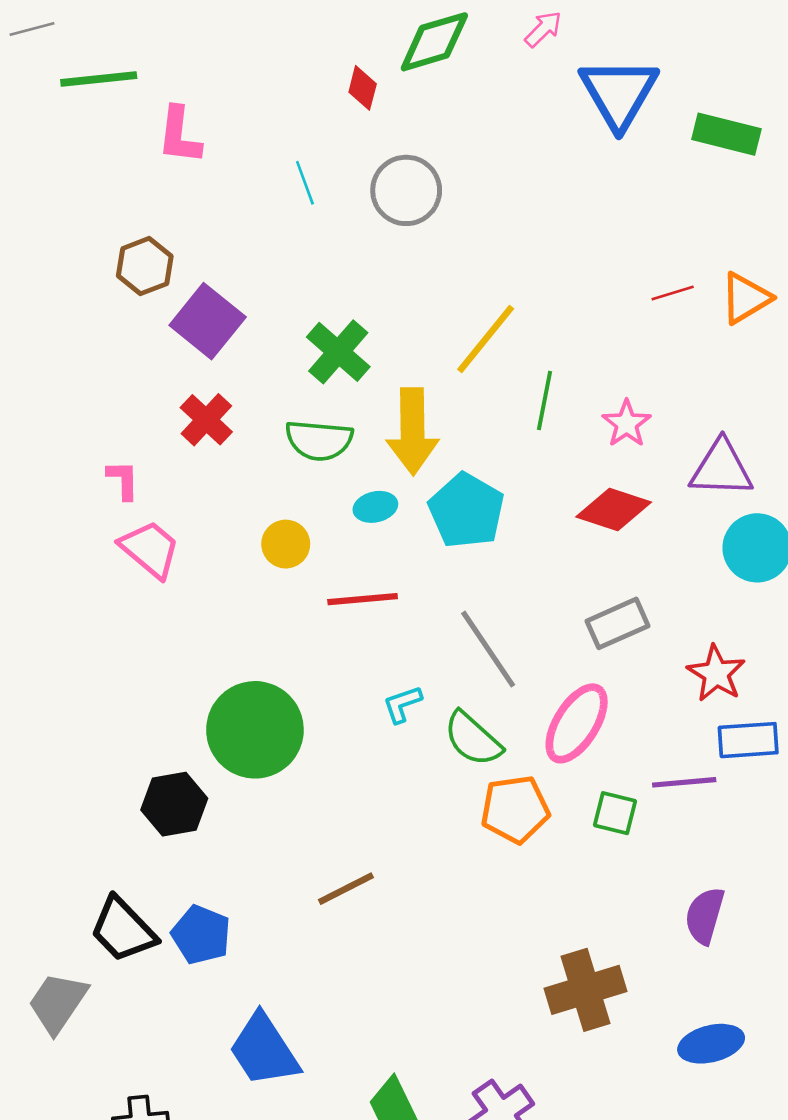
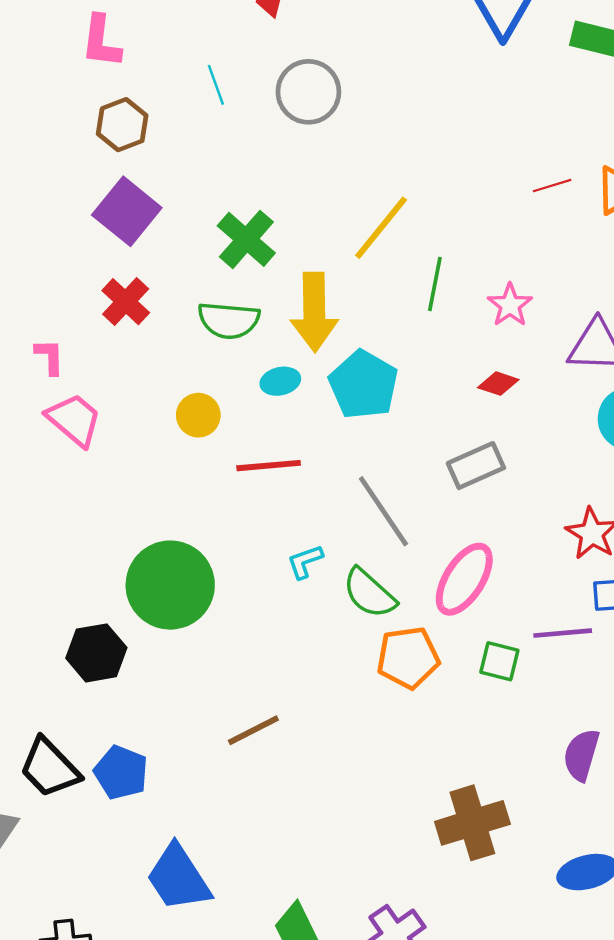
brown hexagon: (145, 266) -> (122, 125), moved
red diamond: (614, 509) -> (498, 384), size x0.6
gray rectangle: (618, 623) -> (476, 466), moved

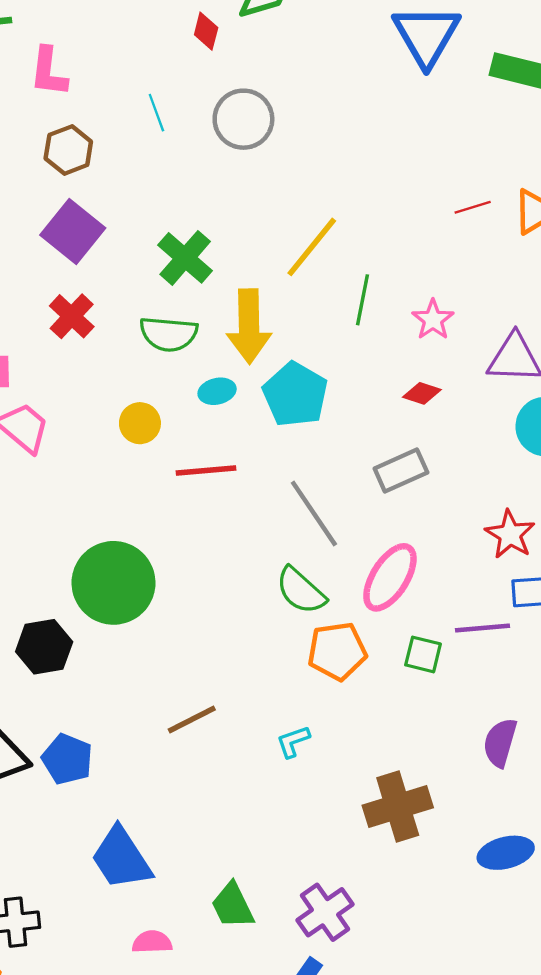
cyan L-shape: (305, 562) -> (293, 741), moved

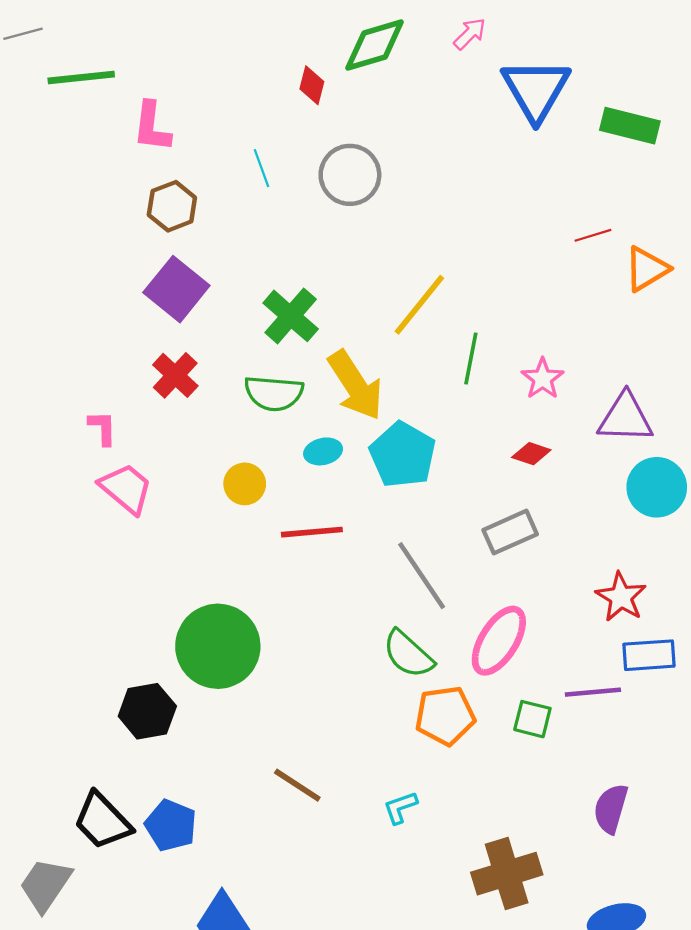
red line: (473, 207) -> (593, 235), moved
yellow arrow: (249, 326) -> (356, 385), turned -32
brown line: (192, 719) -> (297, 785), turned 60

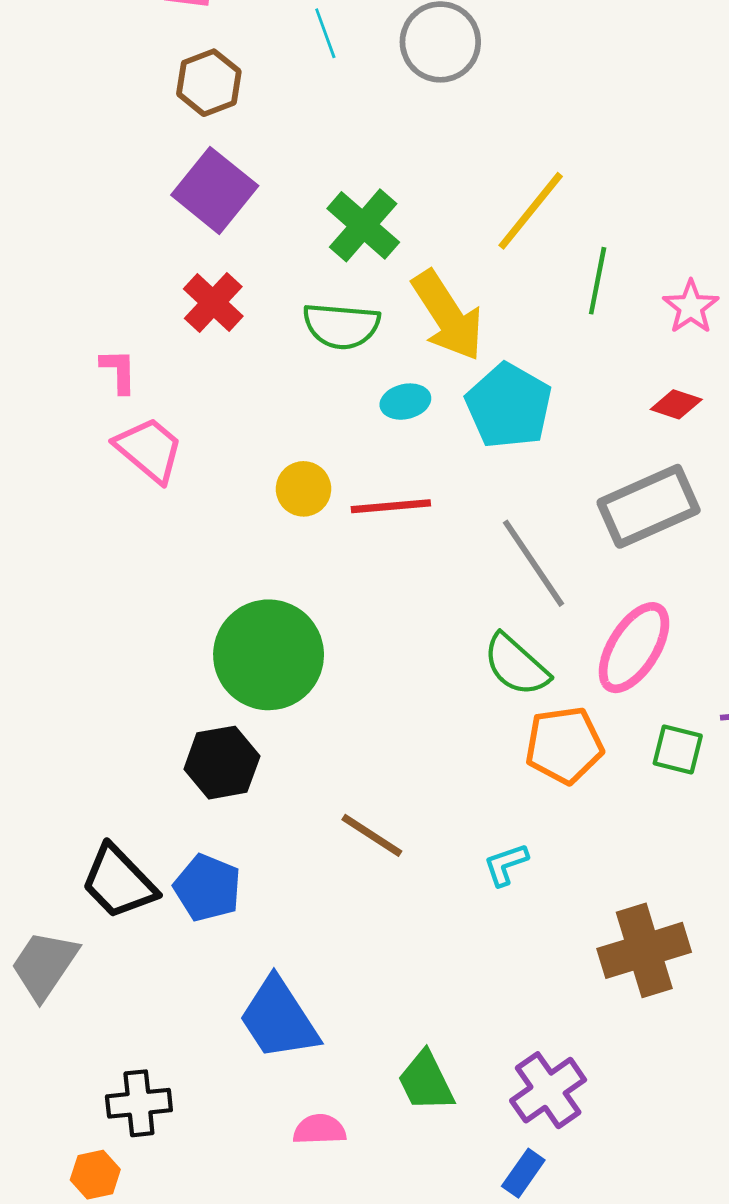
yellow circle: (245, 484) -> (303, 489), moved
gray rectangle: (510, 532) -> (649, 506), size x1.4
black hexagon: (147, 711) -> (222, 763), moved

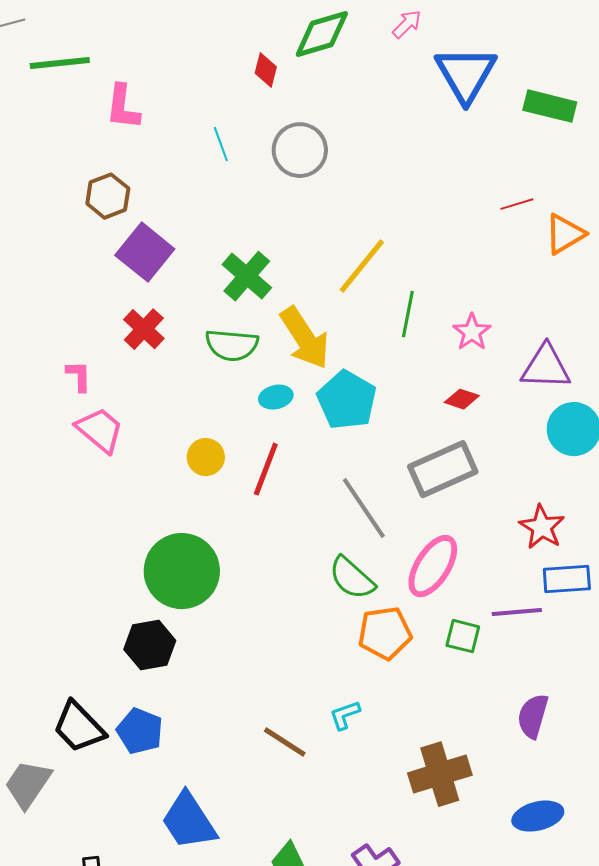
brown hexagon: (209, 83) -> (108, 196), moved
red line: (391, 506) -> (266, 469), turned -64
brown line: (372, 835) -> (285, 742), moved

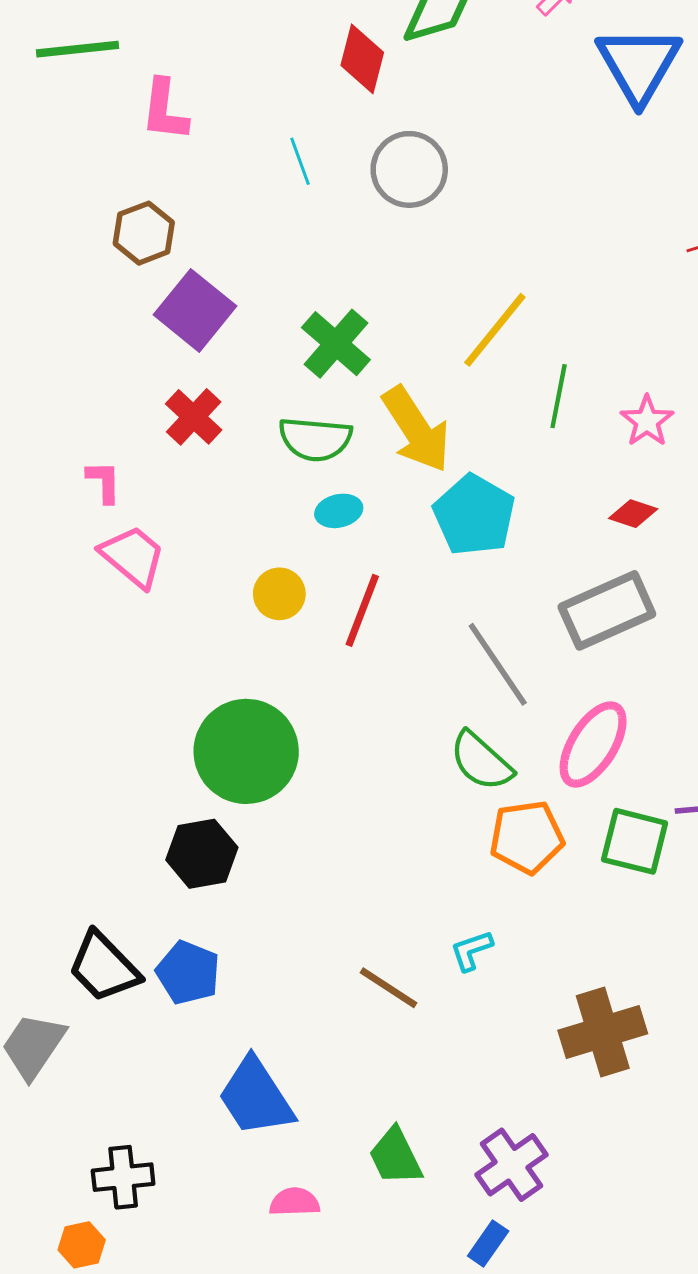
red diamond: (266, 70) -> (362, 59), size x1.4
cyan ellipse: (276, 397) -> (339, 511), moved
green square: (463, 636) -> (635, 841), size x1.4

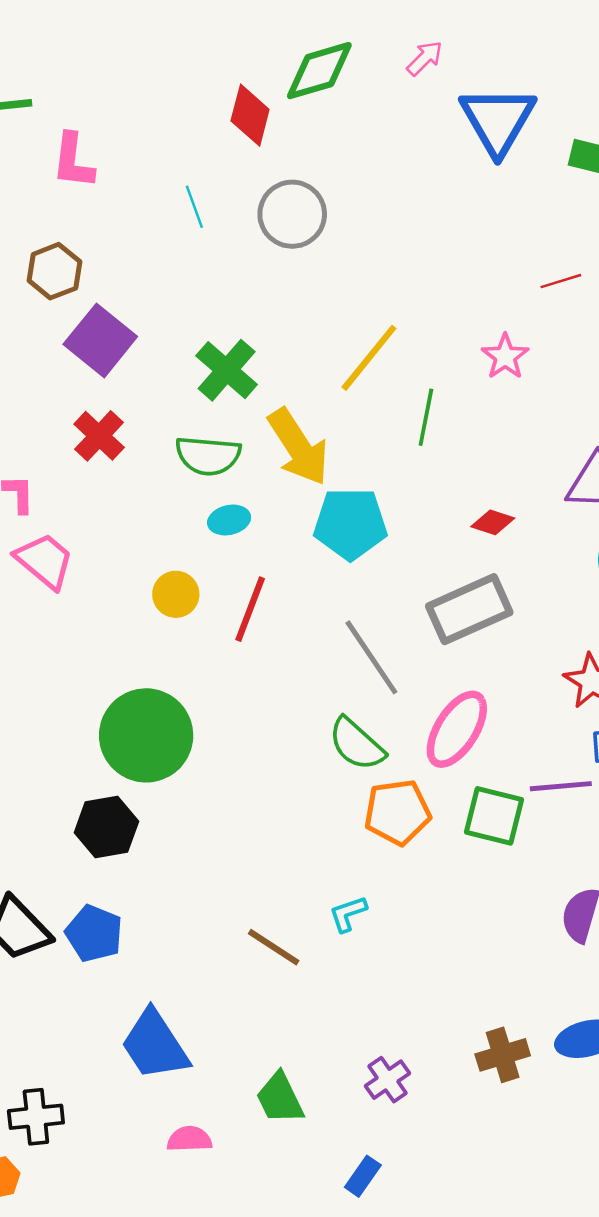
pink star: (647, 421) -> (505, 357), moved
cyan pentagon: (474, 515) -> (350, 524), turned -30
brown cross: (603, 1032) -> (503, 1055), moved, size x0.7
purple cross: (512, 1165) -> (388, 1080), moved, size x0.7

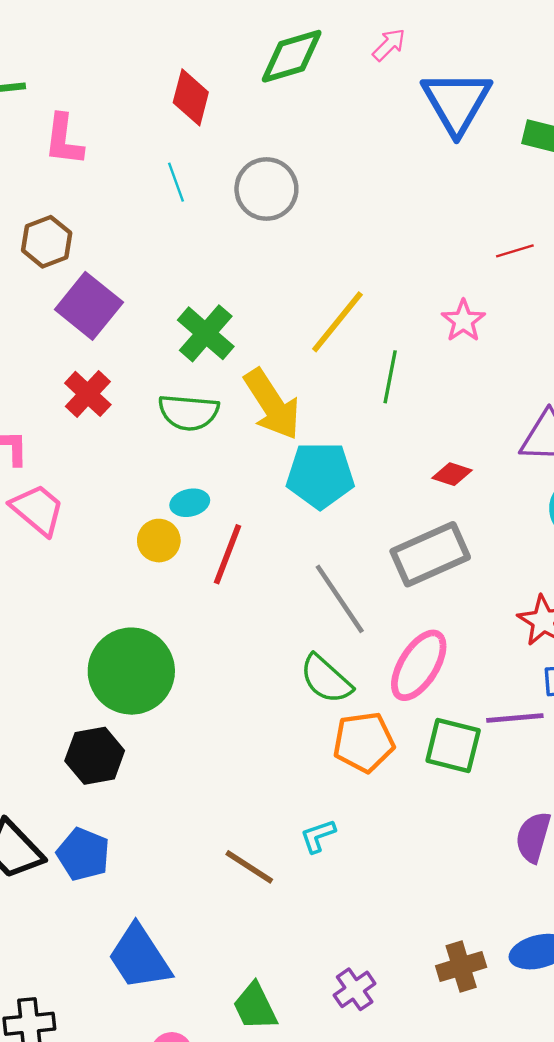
red diamond: (250, 115) -> (191, 97), moved
cyan ellipse: (229, 520) -> (190, 503), moved

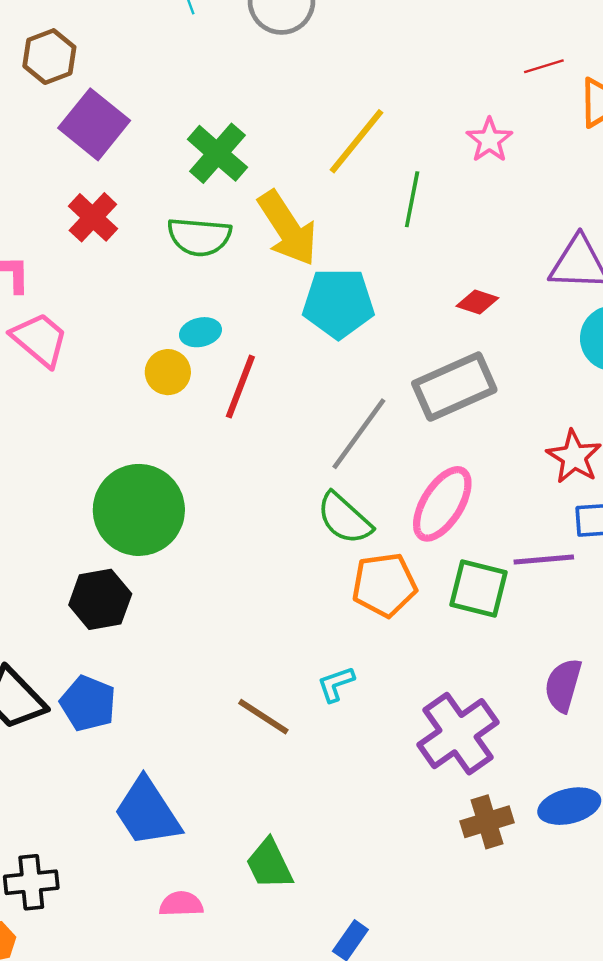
gray line: (340, 599) -> (359, 434), turned 70
purple cross: (355, 989) -> (458, 734), moved, size x1.8

